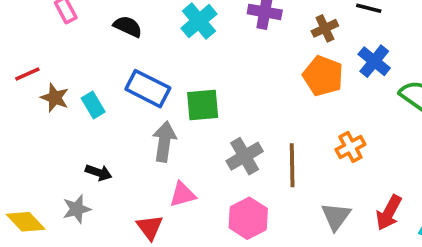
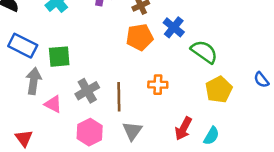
orange pentagon: (323, 76) -> (140, 37), turned -30
orange cross: (350, 147) -> (158, 85), turned 30
pink triangle: (183, 194) -> (53, 104), moved, turned 42
gray triangle: (336, 216) -> (132, 131), moved

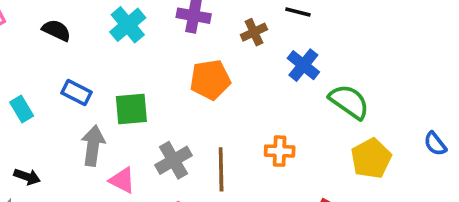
orange pentagon: (140, 37) -> (210, 80), moved
blue rectangle: (23, 46) -> (77, 93), size x0.7

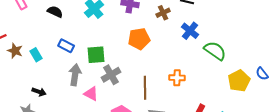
yellow pentagon: (371, 158) -> (239, 81), moved
gray cross: (173, 160) -> (111, 75), moved

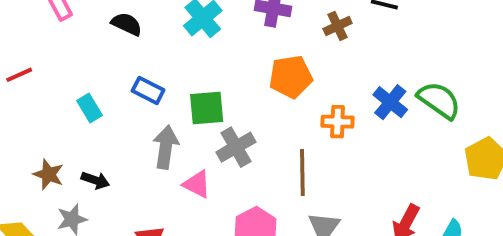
blue cross: (190, 31) -> (390, 102), moved
brown star: (15, 51) -> (48, 174), moved
orange cross: (177, 78) -> (338, 122), moved

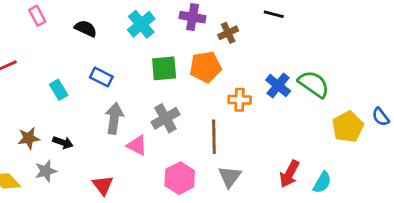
brown cross: (338, 26) -> (228, 33), moved
green square: (207, 108) -> (164, 68), moved
brown star: (48, 174) -> (29, 138), turned -30

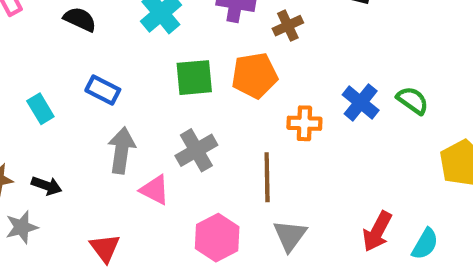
green semicircle: (314, 84) -> (413, 100), size x0.7

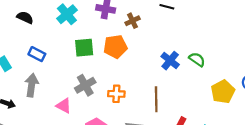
orange cross: (304, 123) -> (116, 94), moved
gray arrow: (121, 150) -> (31, 85), moved
brown line: (267, 177) -> (156, 99), moved

